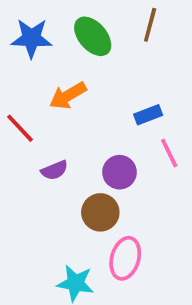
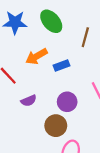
brown line: (150, 25) -> (85, 37), moved
blue rectangle: (148, 115) -> (61, 66), moved

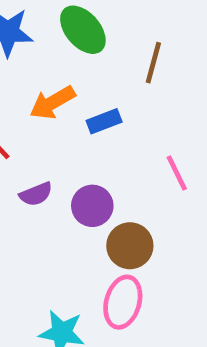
purple circle: (67, 102) -> (92, 206), moved
brown circle: (56, 126) -> (130, 246), moved

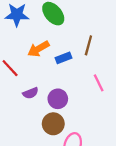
brown line: (153, 63) -> (88, 45), moved
brown circle: (130, 246) -> (53, 124), moved

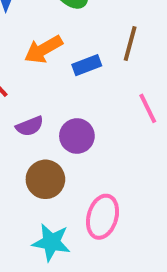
brown circle: (53, 124) -> (45, 179), moved

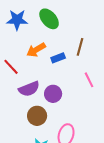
purple semicircle: (30, 126) -> (29, 89), size x1.5

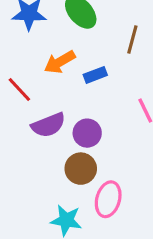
brown line: (80, 47) -> (132, 39), moved
brown circle: (37, 116) -> (81, 169), moved

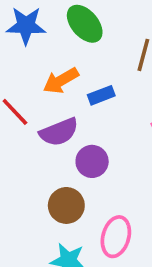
purple semicircle: (48, 125) -> (59, 132), moved
brown circle: (81, 169) -> (66, 205), moved

